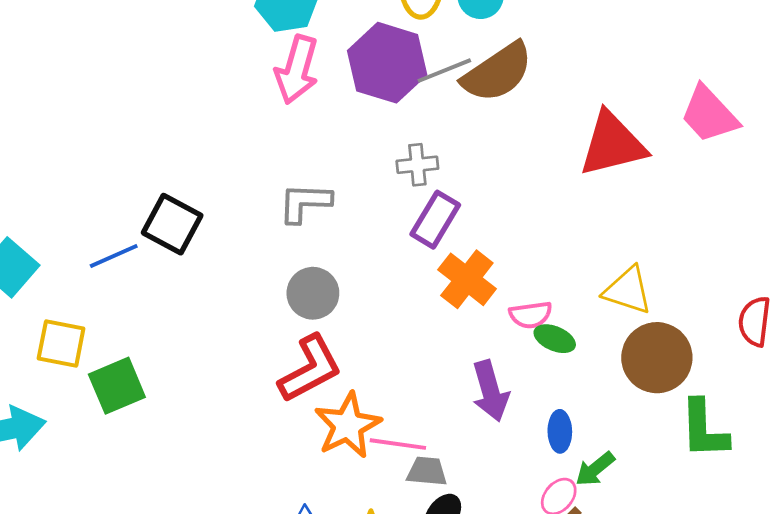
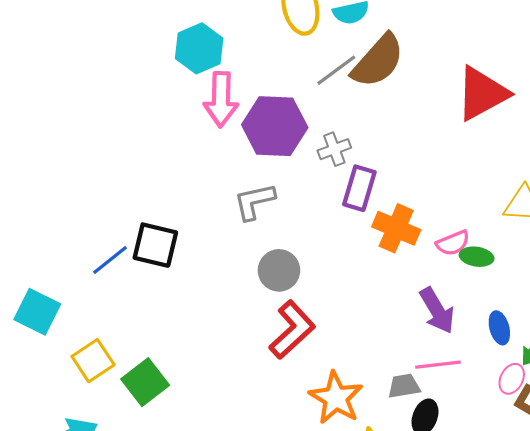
purple hexagon: (387, 63) -> (275, 126), moved
blue line: (114, 256) -> (110, 260), moved
yellow square: (61, 343) -> (93, 361), turned -30
orange star: (348, 425) -> (336, 398), moved
pink line: (398, 444) -> (438, 365), moved

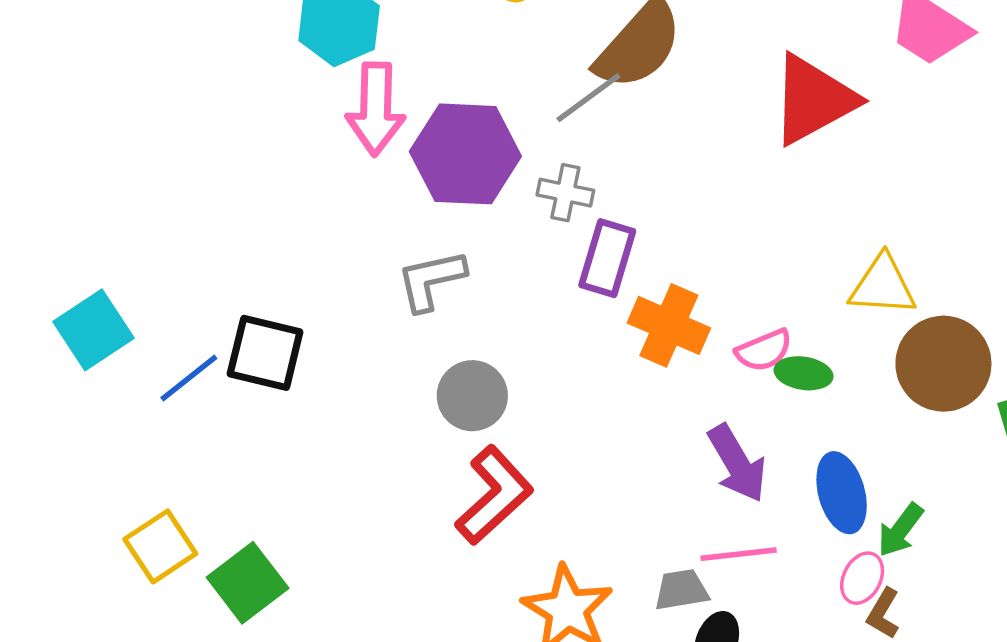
gray line: (336, 70) -> (589, 98), moved
gray cross: (334, 149) -> (565, 193), turned 32
cyan square: (37, 312) -> (94, 330), moved, turned 30
blue ellipse: (499, 328) -> (842, 493), size x1.4

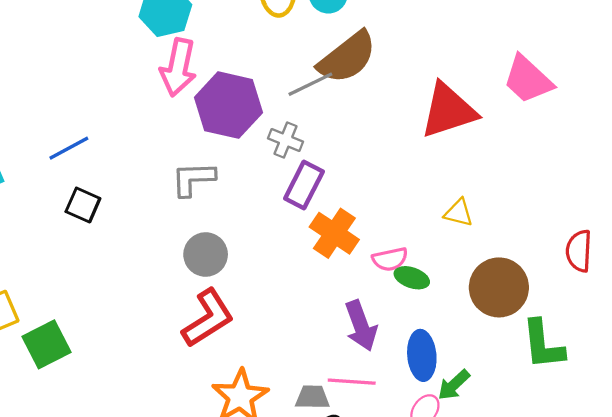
yellow triangle: (883, 286) -> (459, 213), moved, size x0.7
black square: (265, 353) -> (83, 205), size x0.7
blue line: (189, 378) -> (69, 148), moved

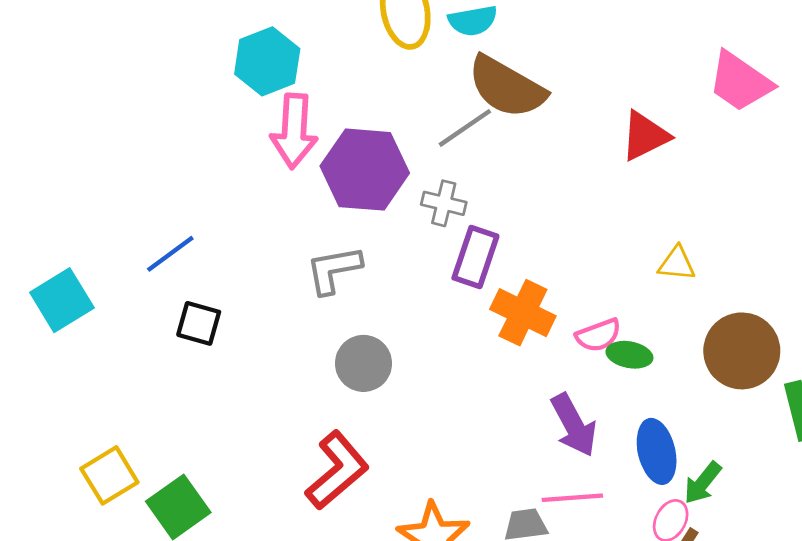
brown semicircle: (347, 57) -> (507, 87), turned 76
red triangle: (448, 111) -> (645, 136), size x0.7
red L-shape: (208, 318) -> (337, 470), moved

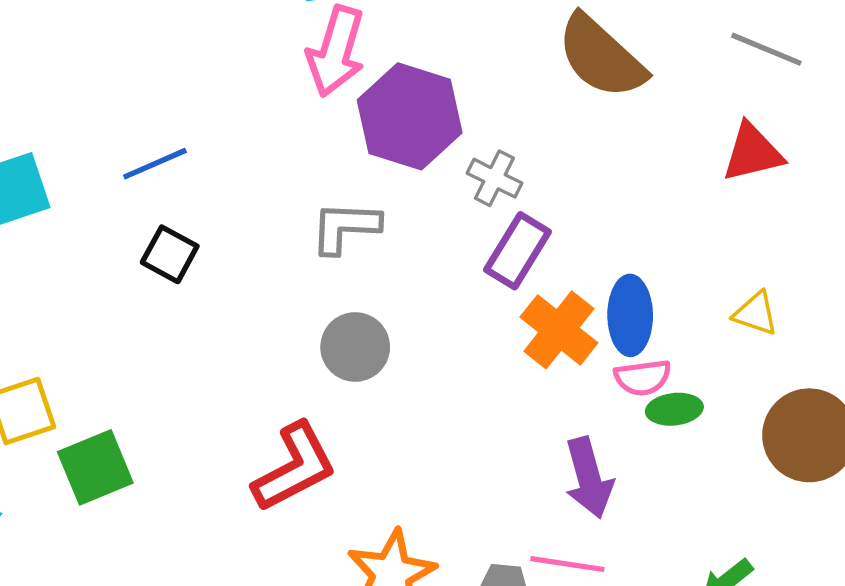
gray line: (465, 128) -> (766, 49), moved, turned 44
green ellipse: (629, 355) -> (674, 409), turned -30
blue ellipse: (657, 451) -> (630, 315), moved

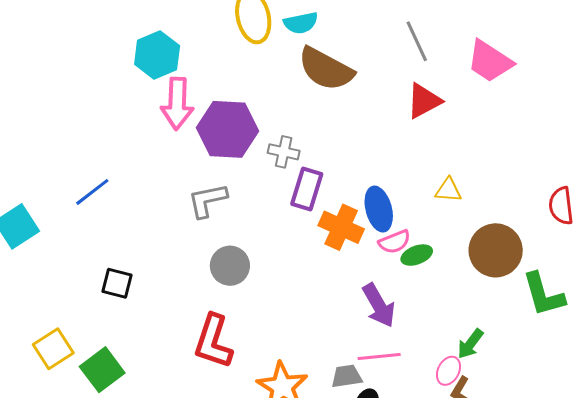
gray line: (766, 49) -> (417, 41), turned 57
black square: (170, 254) -> (117, 283), moved
red L-shape: (295, 467) -> (213, 341), turned 150

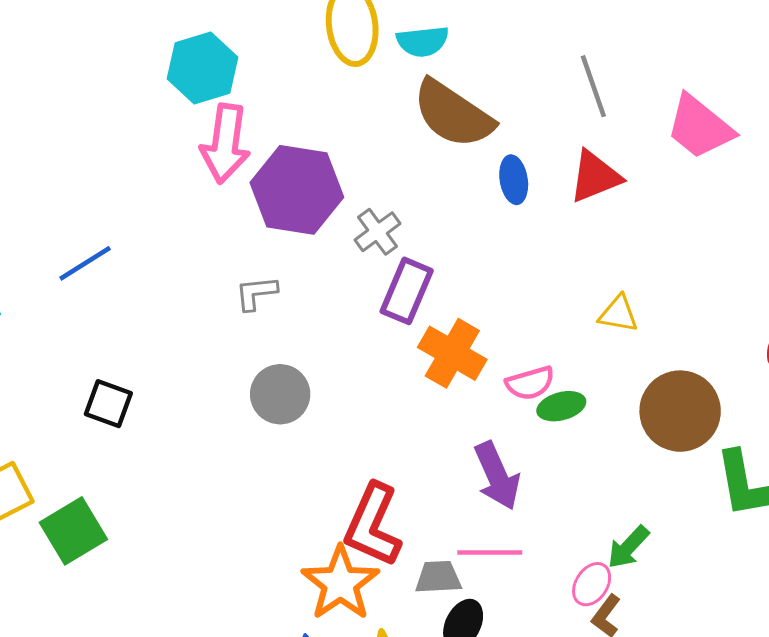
gray cross: (284, 152) -> (377, 232), turned 36
gray L-shape: (207, 200) -> (256, 293), size x0.7
blue ellipse: (379, 209) -> (514, 180), moved, size x0.7
red L-shape: (213, 341) -> (373, 525), moved

